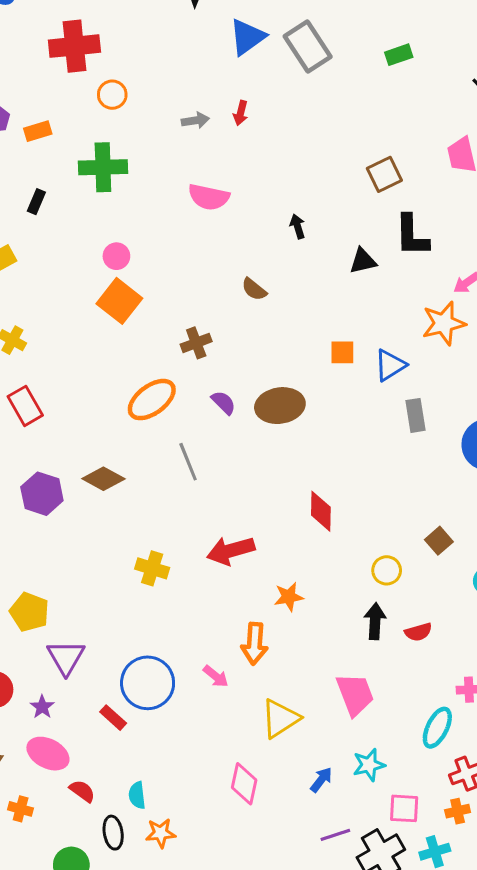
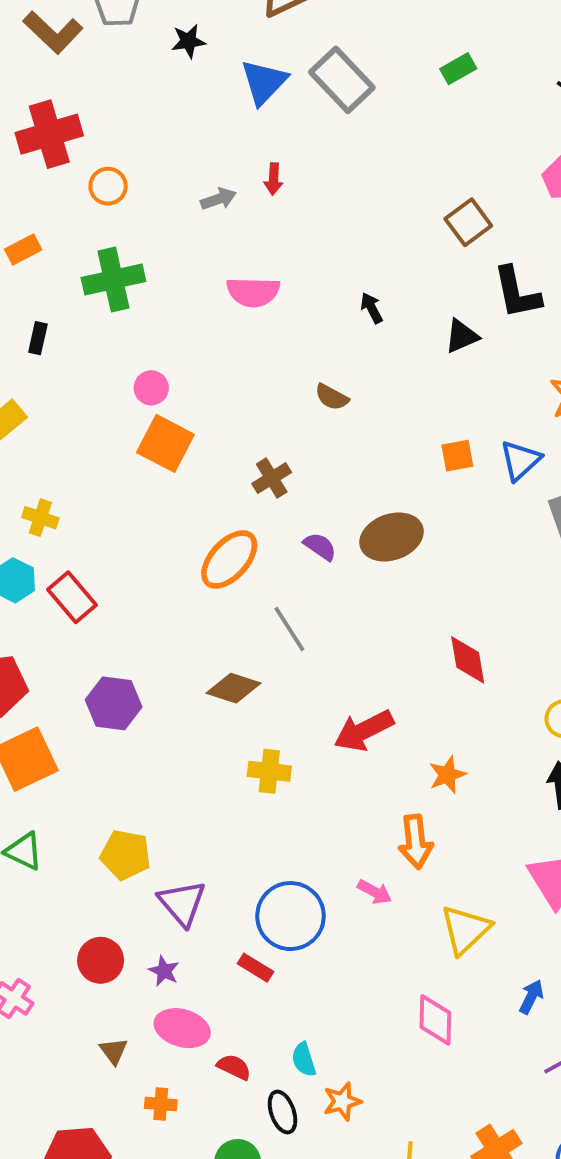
brown diamond: (103, 479) -> (233, 688), moved

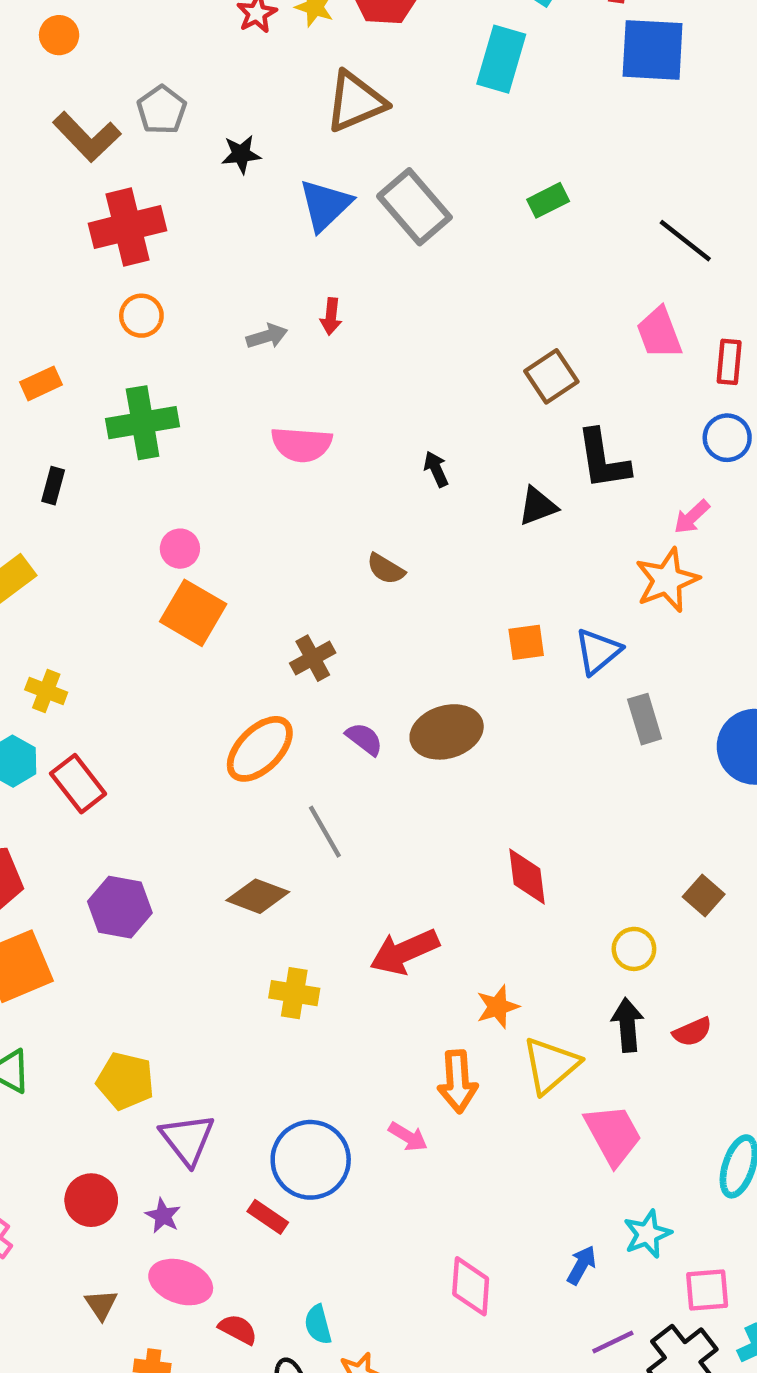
red cross: (49, 134) -> (127, 227), moved
yellow triangle: (465, 930) -> (551, 1065), moved

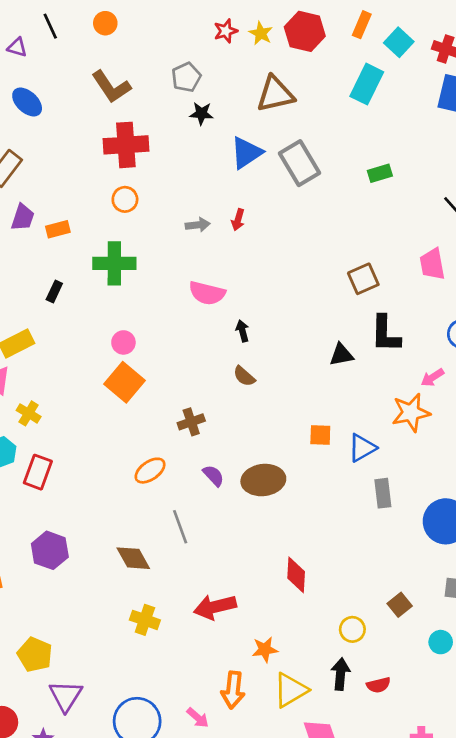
gray pentagon: (162, 110) -> (186, 77), moved
black arrow: (436, 469) -> (242, 331), moved
orange ellipse: (260, 749) -> (150, 471), size x0.7
red rectangle: (78, 784) -> (38, 472), turned 48
brown diamond: (258, 896) -> (133, 558), turned 30

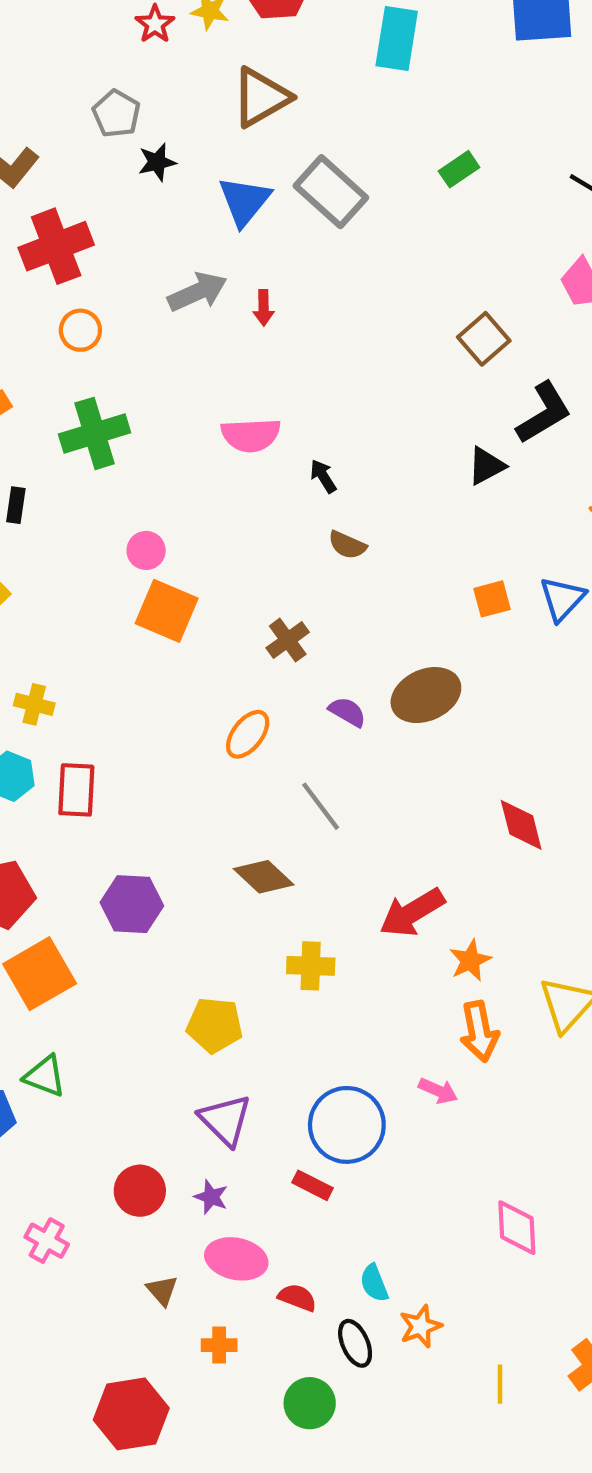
gray arrow: (198, 225) -> (197, 292), moved, size x1.5
black L-shape: (385, 334) -> (544, 413), turned -105
orange star: (265, 650) -> (470, 960), moved
yellow pentagon: (35, 655) -> (215, 1025), moved

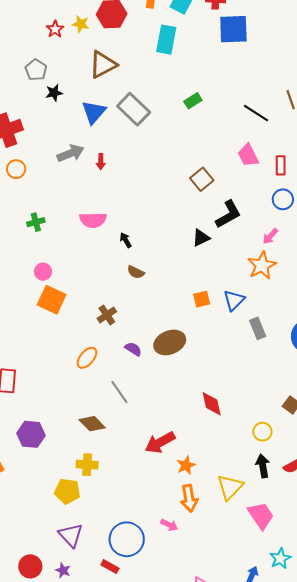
green cross: (95, 433) -> (36, 222), moved, size x0.6
yellow cross: (311, 966) -> (87, 465), moved

